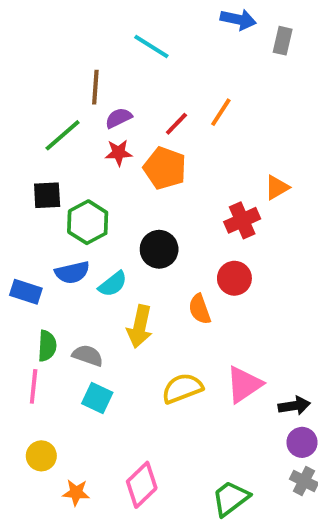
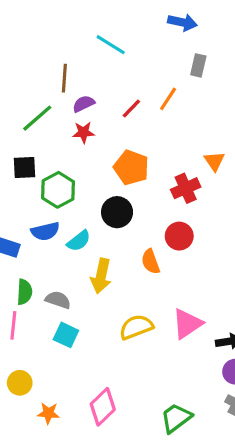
gray rectangle: (283, 41) -> (198, 65), moved
orange pentagon: (165, 168) -> (131, 167), moved
orange triangle: (277, 187) -> (214, 161), turned -35

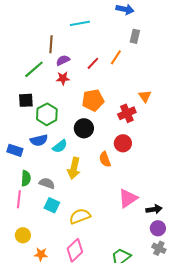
cyan line: (111, 45) -> (80, 23), turned -42
orange pentagon: (131, 167) -> (93, 100), turned -30
yellow semicircle: (136, 327) -> (80, 216), moved

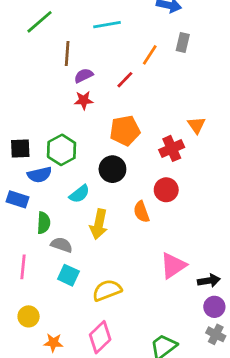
orange line: (116, 57) -> (150, 55), moved
green line: (34, 69) -> (40, 22), moved
black square: (26, 100) -> (20, 148), moved
blue semicircle: (39, 140) -> (40, 175), moved
green semicircle: (26, 178) -> (44, 223), moved

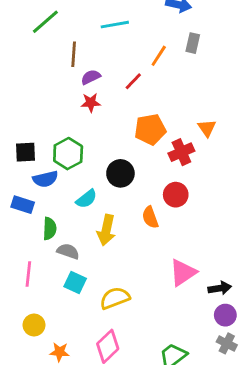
orange pentagon: (125, 131) -> (150, 129), moved

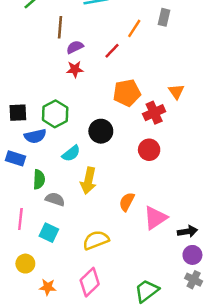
orange semicircle: (150, 217) -> (127, 202), moved, turned 48
cyan square: (75, 283) -> (49, 233), moved

